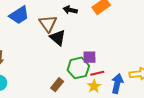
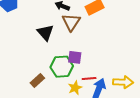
brown triangle: (48, 24) -> (71, 22), moved
red line: (97, 73) -> (89, 79), moved

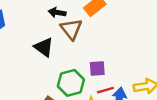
purple square: (75, 57) -> (97, 68), moved

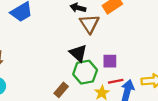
black triangle: (44, 47) -> (78, 53), moved

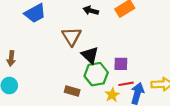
brown triangle: (89, 24) -> (72, 36), moved
brown rectangle: (61, 90) -> (72, 91), turned 64

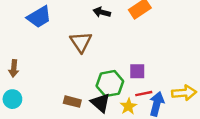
black triangle: (90, 55) -> (100, 103), moved
brown rectangle: (72, 91) -> (72, 102), moved

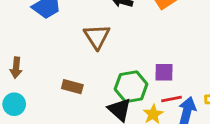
brown rectangle: (72, 102) -> (72, 87), moved

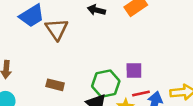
brown triangle: (97, 37) -> (57, 29), moved

